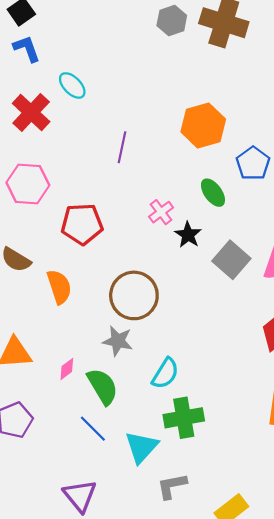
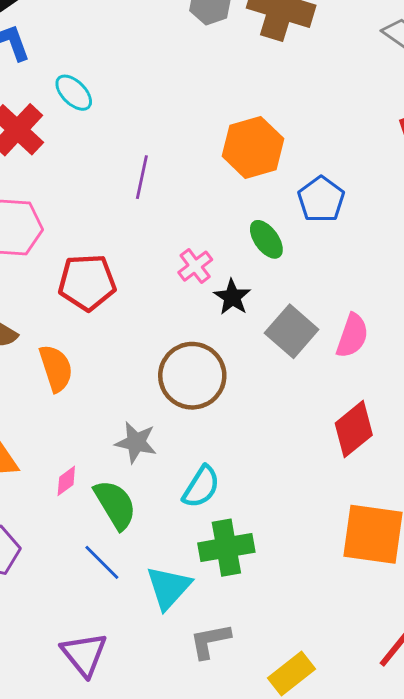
brown circle: (134, 295) -> (192, 376), moved

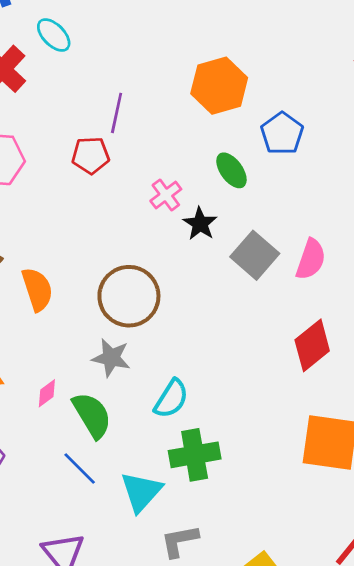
red pentagon: (87, 282) -> (91, 155), moved, size x0.7
brown circle: (192, 376) -> (129, 296), moved

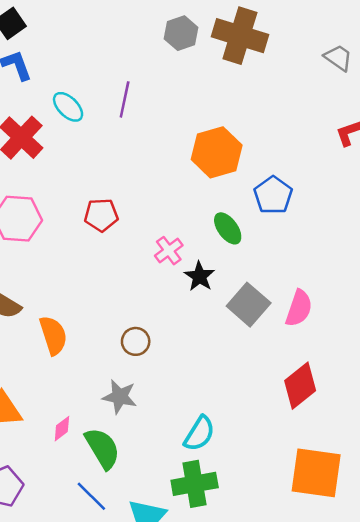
purple line: (117, 113) -> (125, 99), moved
brown circle: (129, 296) -> (136, 341), size x0.5
cyan semicircle: (171, 399) -> (199, 434), moved

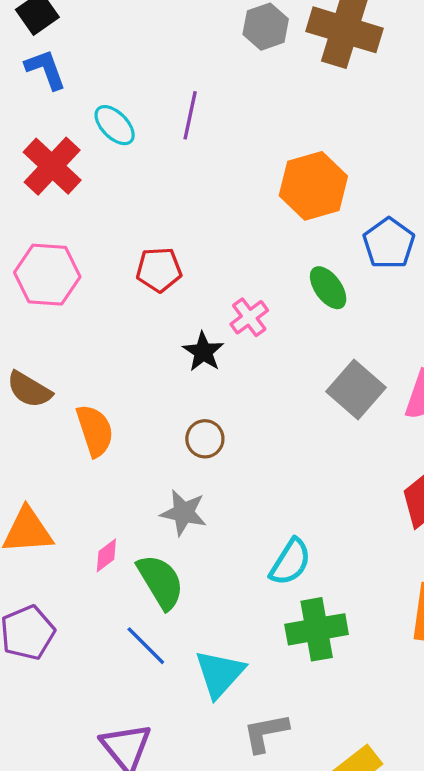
black star: (199, 276) -> (203, 352), moved
green cross: (195, 484) -> (317, 629), moved

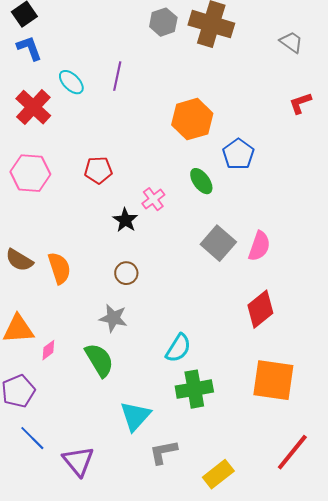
brown semicircle: (29, 390) -> (19, 260), moved
pink diamond: (106, 555) -> (48, 350), moved
blue line: (146, 646) -> (32, 438), moved

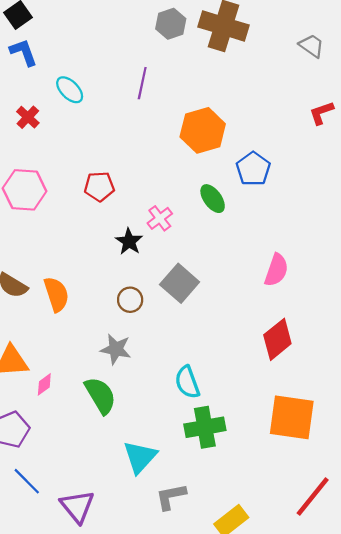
purple line: (117, 76) -> (142, 83), moved
red cross: (33, 107) -> (28, 117), size x0.6
gray square: (218, 243) -> (180, 283), moved
cyan semicircle: (178, 348) -> (187, 382), turned 128

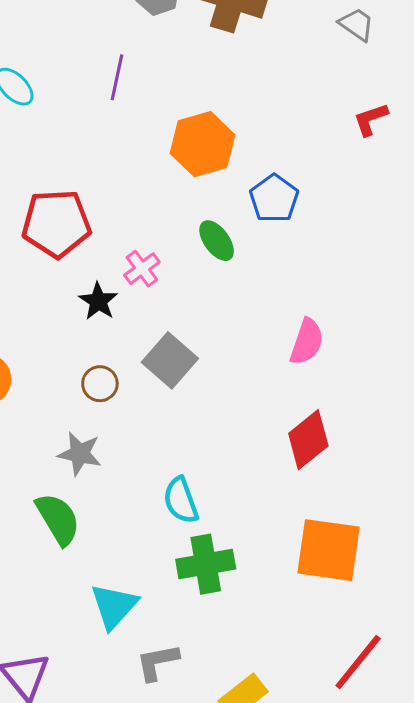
red pentagon: (99, 186) -> (56, 223), size x1.6

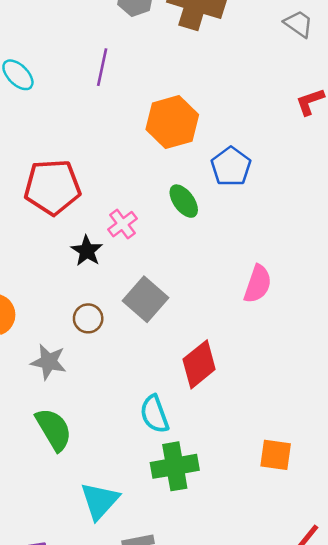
red diamond: (308, 440) -> (199, 364), moved
gray star: (80, 454) -> (49, 362), moved
orange square: (329, 550) -> (276, 455), size x0.6

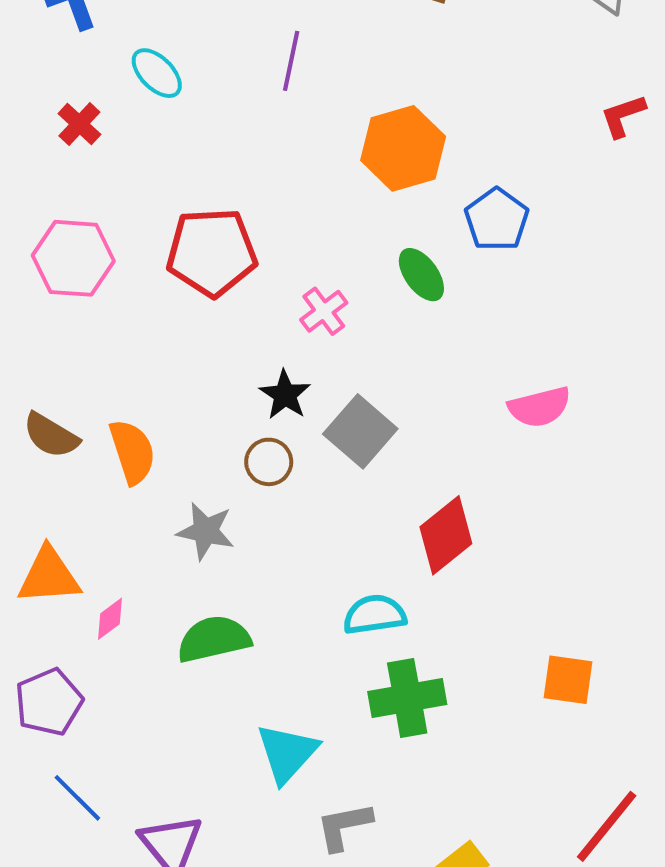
black star: (87, 251) -> (285, 395), moved
pink semicircle: (258, 284) -> (539, 407), turned 57
cyan semicircle: (154, 414) -> (375, 615), turned 102
green semicircle: (54, 429) -> (214, 639), turned -72

